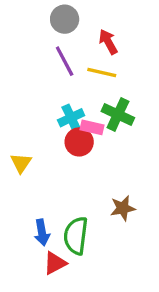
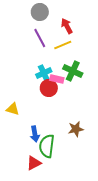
yellow line: (102, 72) -> (63, 45), turned -36
yellow triangle: (21, 163) -> (13, 109), moved, turned -48
blue arrow: (42, 232) -> (35, 134), moved

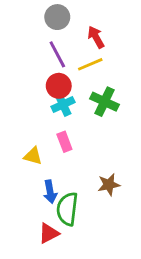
pink rectangle: (57, 79) -> (64, 142), moved, turned 56
red circle: (49, 88) -> (59, 86), moved
yellow triangle: (13, 109) -> (33, 156), moved

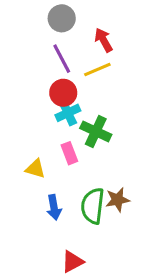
green cross: (105, 102) -> (96, 131), moved
green semicircle: (67, 209) -> (93, 206), moved
red triangle: (49, 233) -> (73, 262), moved

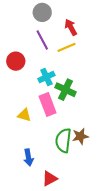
red circle: (63, 93) -> (16, 61), moved
pink rectangle: (69, 153) -> (48, 104), size x1.5
blue arrow: (54, 207) -> (28, 157), moved

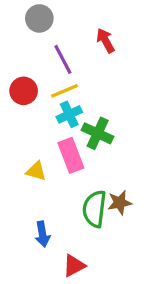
gray circle: (42, 12) -> (39, 18), moved
yellow line: (67, 47) -> (65, 91), moved

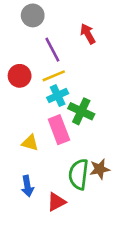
blue arrow: (42, 234) -> (27, 186), moved
red triangle: (74, 266) -> (56, 202), moved

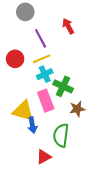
yellow triangle: (30, 143) -> (23, 111), size x1.6
brown star: (100, 169) -> (77, 109), moved
blue arrow: (27, 186) -> (32, 125), moved

